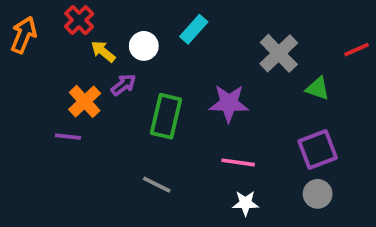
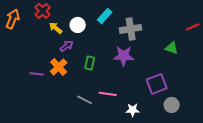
gray cross: (279, 53) -> (131, 29), moved, turned 35
orange cross: (85, 101) -> (59, 67), moved
green rectangle: (166, 116) -> (90, 63), size x0.6
purple square: (318, 150) -> (157, 84), moved
pink line: (238, 162) -> (108, 94), moved

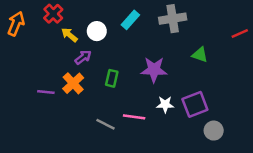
gray cross: (131, 29) -> (173, 19), moved
green triangle: (172, 48) -> (200, 55), moved
white star: (133, 110) -> (165, 104), moved

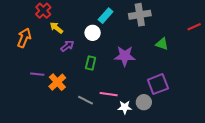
orange arrow: (16, 24) -> (24, 38), moved
white circle: (97, 31) -> (93, 33), moved
orange cross: (73, 83) -> (57, 82), moved
white star: (165, 104) -> (125, 107), moved
gray circle: (214, 131) -> (144, 102), moved

